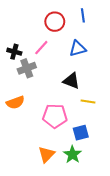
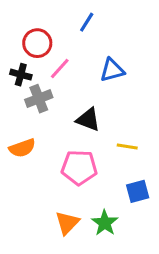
blue line: (83, 15) -> (87, 22), moved, turned 40
red circle: (55, 22) -> (37, 43), moved
black triangle: (71, 81) -> (88, 120), moved
blue square: (81, 133) -> (138, 191), moved

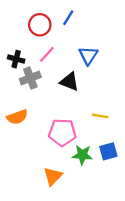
red circle: (37, 43) -> (40, 25), moved
blue triangle: (112, 70) -> (88, 56), turned -42
black triangle: (88, 120) -> (69, 82), moved
green star: (105, 223) -> (82, 155), moved, turned -30

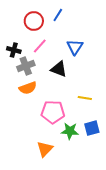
orange semicircle: (17, 117) -> (28, 88), moved

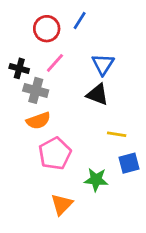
gray cross: (26, 66) -> (36, 90), turned 36
black triangle: (59, 69) -> (97, 95), moved
pink pentagon: (53, 112) -> (55, 154), moved, turned -30
blue square: (92, 128) -> (129, 163), moved

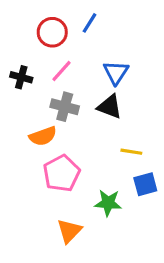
gray cross: (36, 90) -> (65, 107), moved

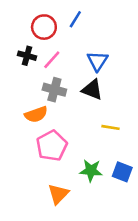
black cross: (21, 77) -> (27, 56), moved
blue square: (145, 184) -> (122, 172), moved, turned 36

